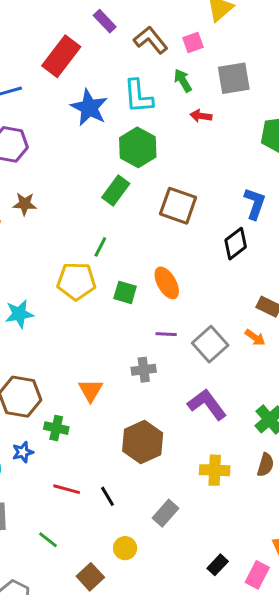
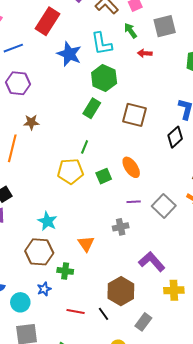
green square: (125, 292) -> (104, 176), turned -35
cyan star: (19, 314) -> (47, 221), moved, turned -30
purple L-shape: (207, 404) -> (152, 262), moved
brown hexagon: (143, 442) -> (121, 291), moved

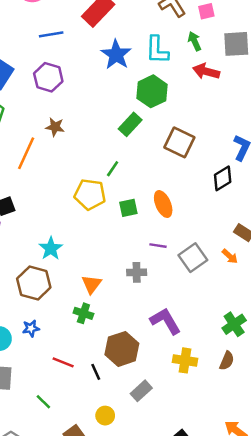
red arrow: (145, 53) -> (206, 71), size x1.5
green cross: (65, 271) -> (83, 313), moved

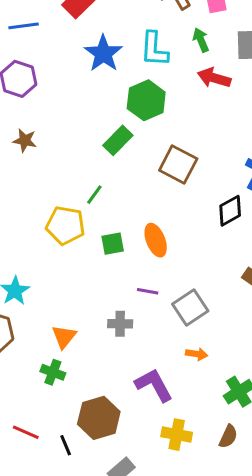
orange arrow: (230, 256) -> (197, 354), moved, turned -35

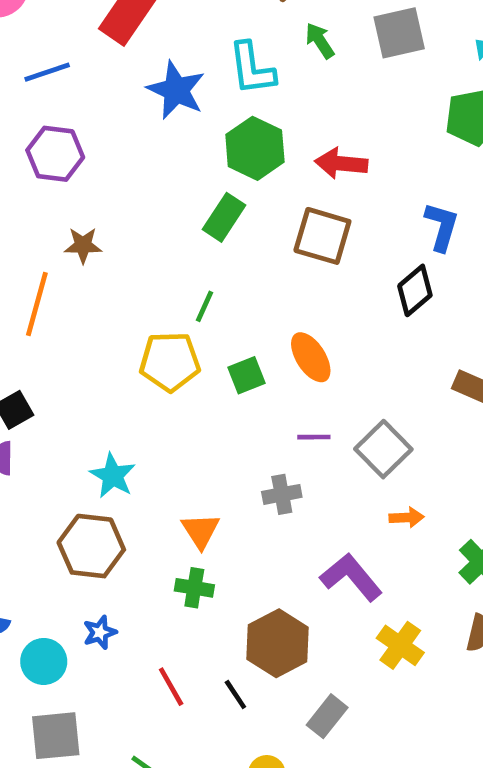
red arrow: (214, 78) -> (341, 163), moved
red line: (26, 432) -> (171, 687), turned 48
yellow cross: (177, 435) -> (400, 645), turned 36

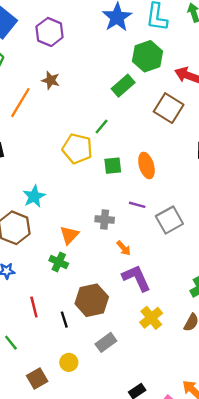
gray cross: (282, 494) -> (105, 220), moved
orange arrow: (407, 517) -> (124, 248), moved, turned 35

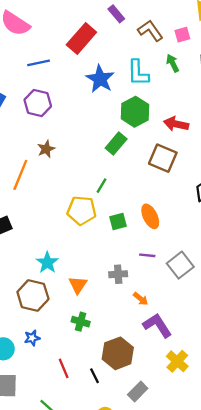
brown star: (51, 80) -> (46, 149), turned -30
orange triangle: (69, 235) -> (78, 285), moved

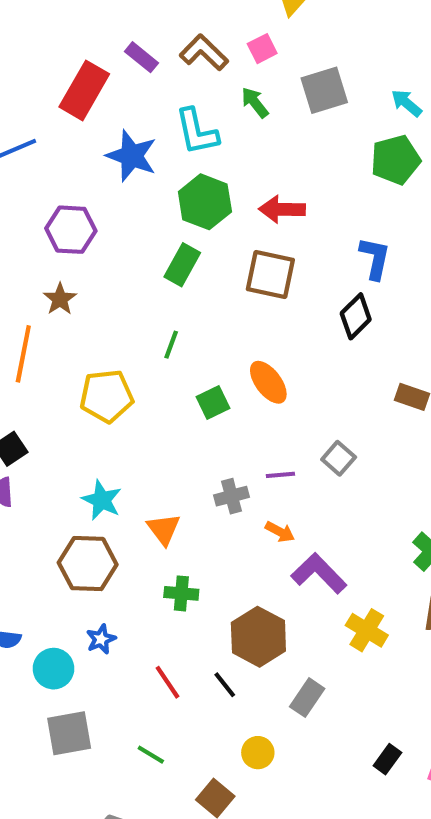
purple rectangle: (116, 14) -> (142, 57), moved
purple hexagon: (38, 103) -> (71, 230), moved
yellow pentagon: (82, 210) -> (107, 396), moved
purple line: (147, 255) -> (280, 475), moved
gray square: (180, 265) -> (339, 458), size x0.7

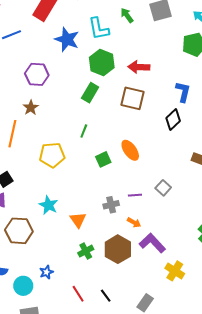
brown hexagon: (88, 564) -> (19, 231), moved
green cross: (181, 593) -> (86, 251), turned -35
brown hexagon: (258, 637) -> (118, 249), moved

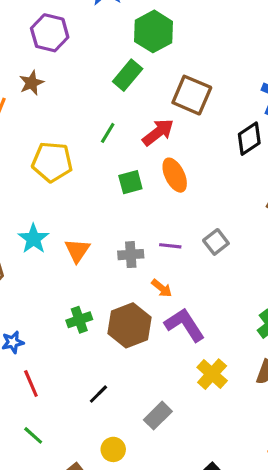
red arrow: (139, 67) -> (158, 132), moved, turned 130
orange triangle: (78, 220) -> (77, 250), moved
red line: (78, 294) -> (31, 383), moved
black line: (106, 296) -> (98, 394), turned 72

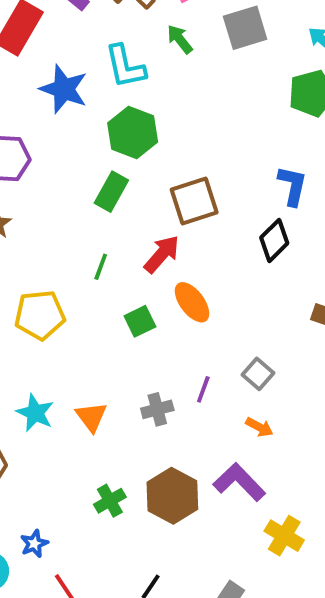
brown square: (192, 95) -> (194, 201), turned -30
purple line: (170, 246) -> (203, 389), turned -65
orange arrow: (162, 288) -> (259, 427), moved

